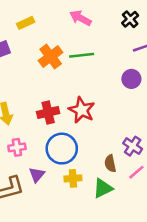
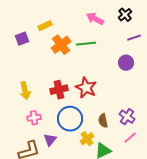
pink arrow: (80, 18) -> (95, 19), moved
yellow rectangle: (26, 23) -> (45, 26), moved
brown semicircle: (110, 163) -> (103, 121), moved
yellow cross: (73, 178) -> (87, 139), moved, turned -32

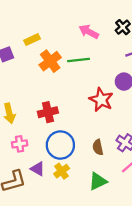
red star: (86, 88) -> (101, 100), moved
yellow cross: (87, 139) -> (62, 171), moved
purple triangle: (50, 140) -> (38, 169), turned -40

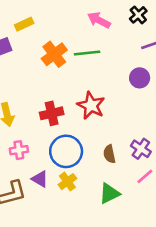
yellow rectangle: (32, 40) -> (24, 24), moved
red star: (101, 100) -> (91, 105), moved

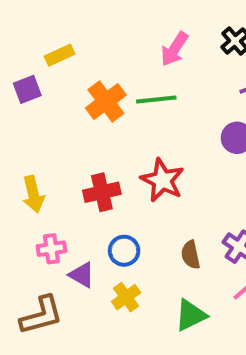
pink arrow: (99, 20) -> (174, 49), turned -85
blue circle: (66, 151) -> (124, 251), size x0.6
purple triangle: (40, 179) -> (82, 275), moved

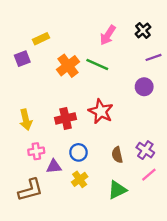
green line: (156, 99) -> (97, 64), turned 30
purple triangle: (82, 275) -> (54, 166), turned -35

